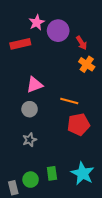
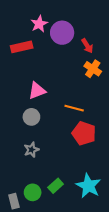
red pentagon: (78, 124) -> (84, 133), turned 30
green rectangle: (52, 173) -> (56, 186), turned 56

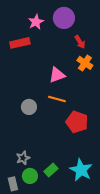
purple circle: (62, 33) -> (64, 18), moved
pink triangle: (37, 91) -> (57, 75), moved
orange line: (74, 108) -> (57, 99), moved
gray star: (31, 150) -> (23, 158), moved

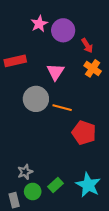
purple circle: (64, 18) -> (63, 30), moved
red rectangle: (20, 43) -> (15, 61), moved
pink triangle: (57, 75) -> (56, 72), moved, turned -36
gray circle: (29, 107) -> (36, 99), moved, size x1.5

